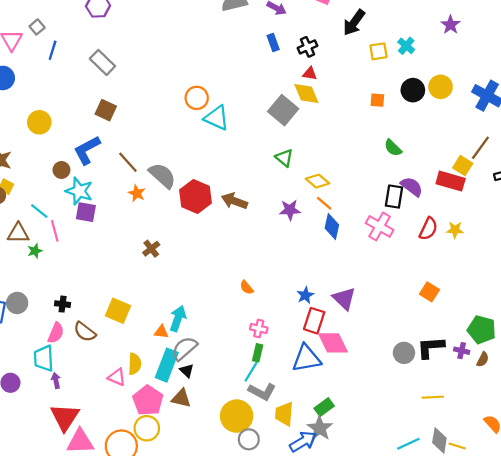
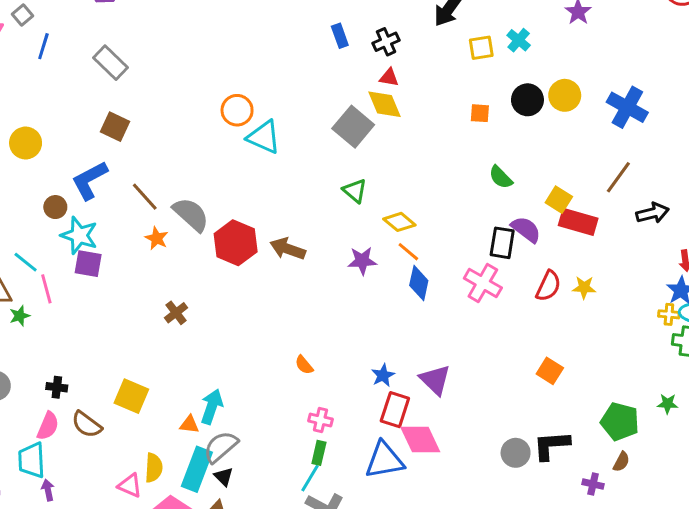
yellow square: (463, 166) -> (559, 200), moved
purple cross: (462, 351) -> (593, 484), moved

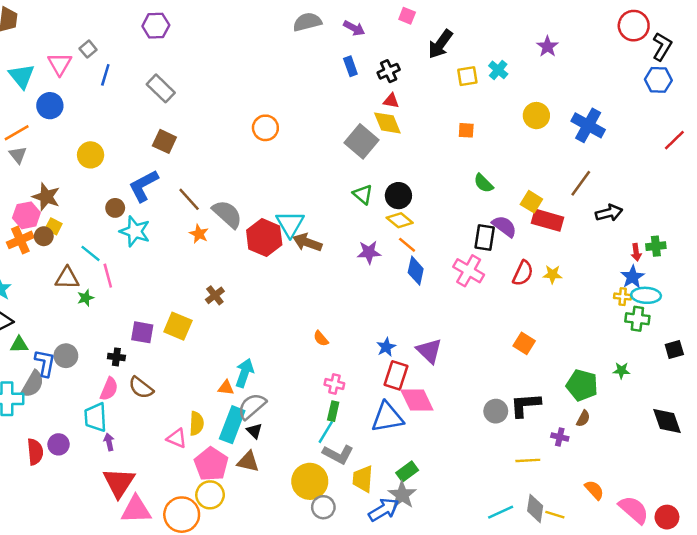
black circle: (527, 100) -> (398, 196), moved
cyan triangle: (264, 137) -> (290, 224), moved, turned 36
purple square: (88, 264) -> (142, 332), moved
yellow square: (131, 396) -> (178, 326), moved

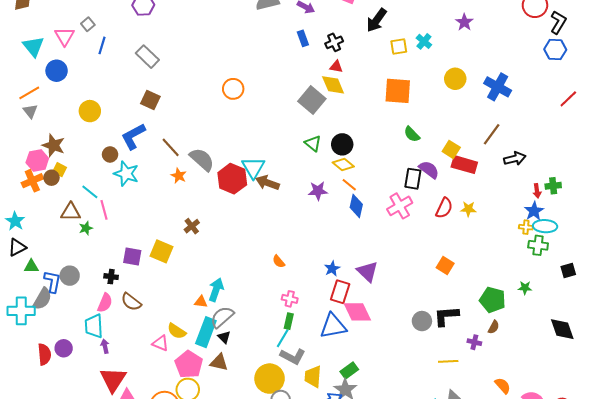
orange square: (466, 130) -> (398, 91), size x2.0
pink cross: (469, 271) -> (400, 206), turned 30
yellow semicircle: (196, 423) -> (177, 331), turned 120

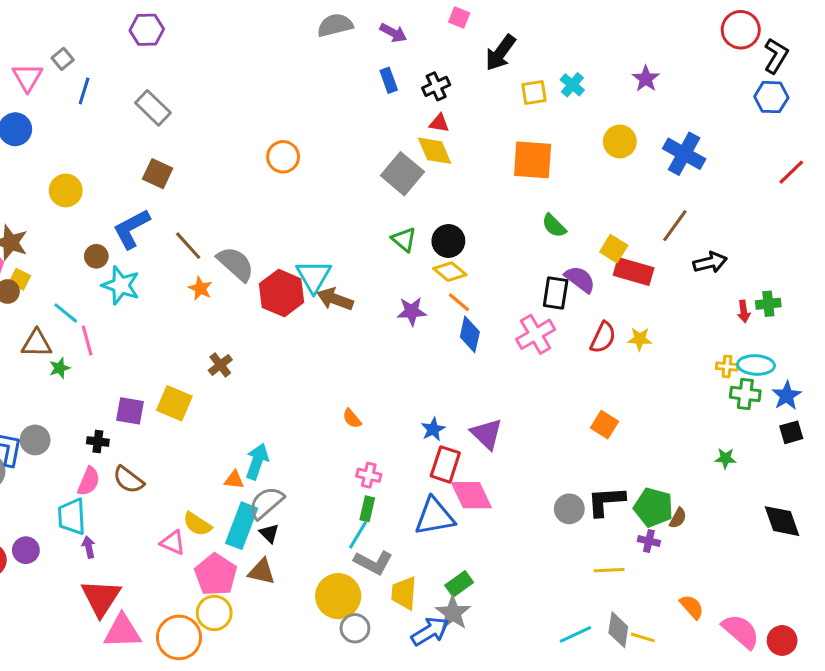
purple star: (464, 22) -> (646, 79), moved
blue star: (534, 211) -> (787, 396), moved
green pentagon: (493, 300) -> (653, 507), moved

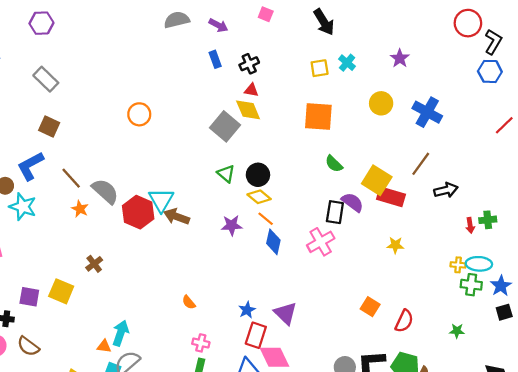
black arrow: (500, 53) -> (324, 22), moved, turned -68
yellow square: (614, 249) -> (377, 180), size x1.5
red semicircle: (603, 337) -> (404, 321), moved

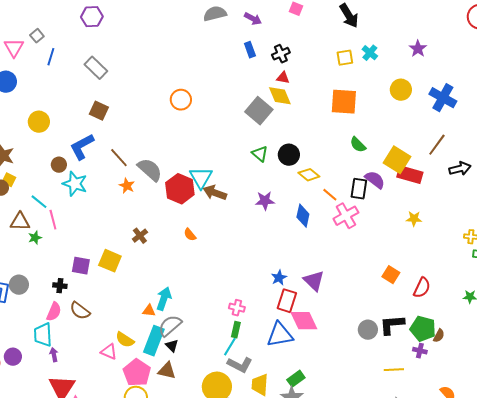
yellow diamond: (259, 197) -> (309, 175), moved
orange line: (266, 219) -> (330, 195), moved
orange semicircle: (189, 302) -> (190, 235), moved

